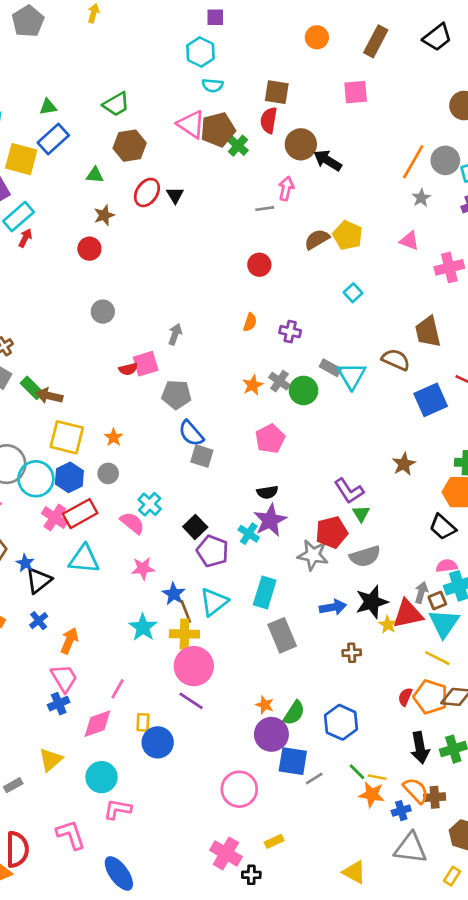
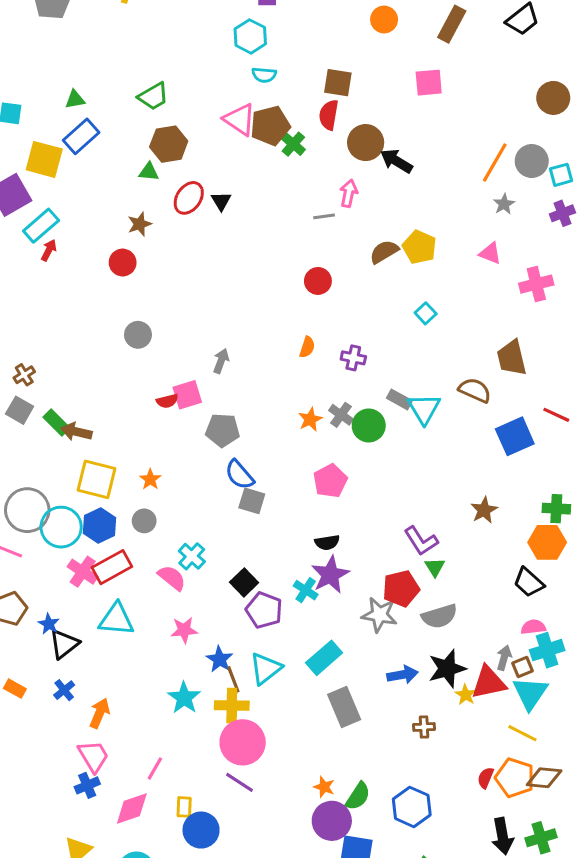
green triangle: (95, 175) -> (149, 172), moved
cyan rectangle: (265, 593) -> (324, 658), turned 32

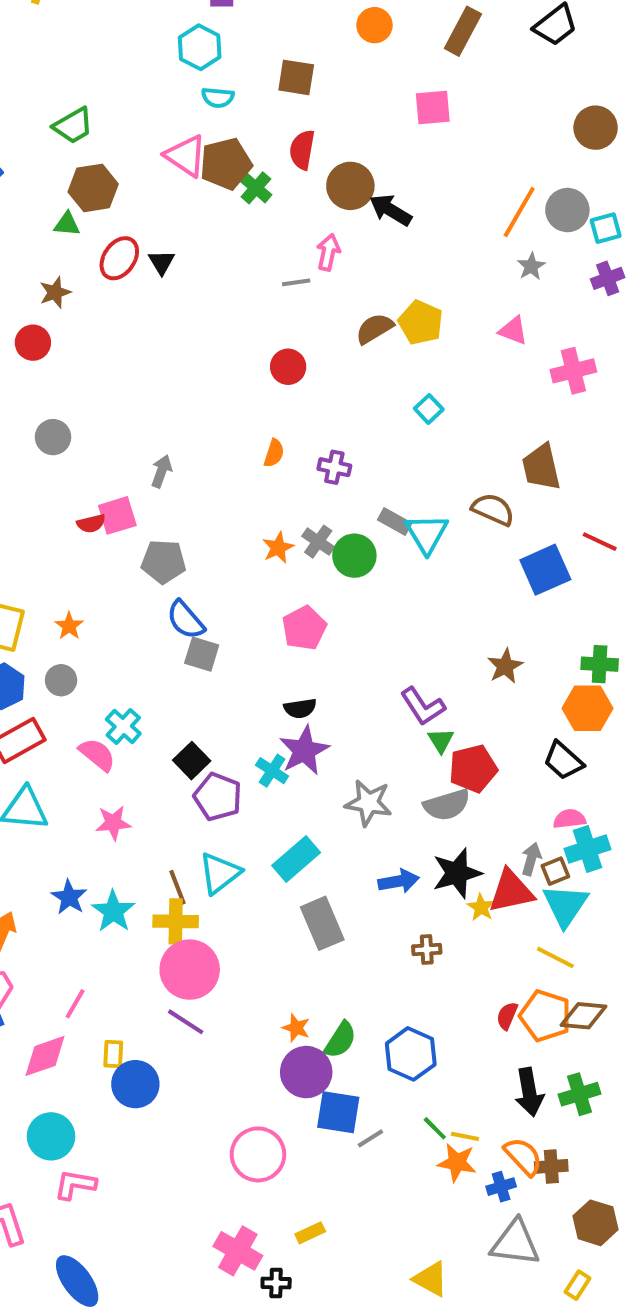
brown square: (338, 83) -> (296, 77), moved
red pentagon: (401, 589) -> (473, 769), moved
blue star: (219, 659) -> (69, 897), moved

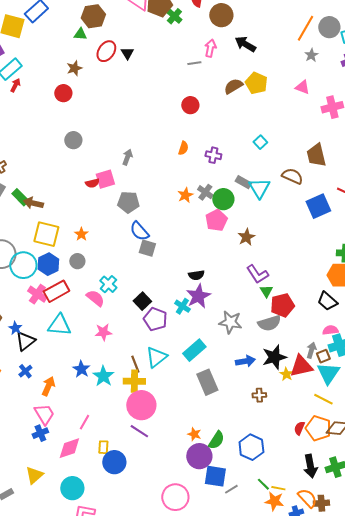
black arrow: (391, 210) -> (245, 44), moved
cyan square: (429, 409) -> (260, 142), moved
pink pentagon: (304, 628) -> (216, 220), moved
brown star: (505, 666) -> (246, 237), moved

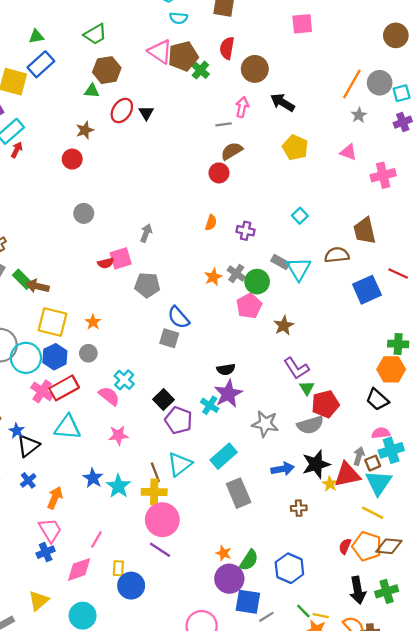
brown semicircle: (233, 86) -> (232, 151), moved
brown semicircle: (292, 176) -> (337, 255), turned -30
blue semicircle: (139, 231) -> (178, 317), moved

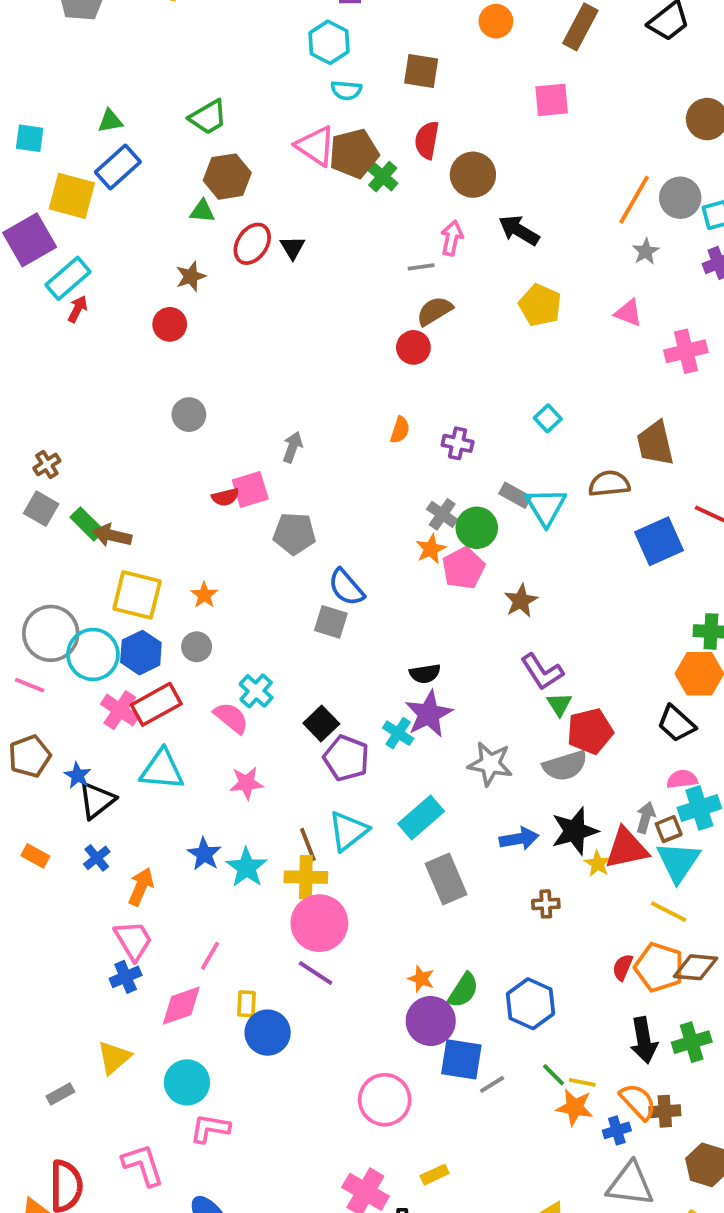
orange star: (213, 277) -> (431, 549), moved

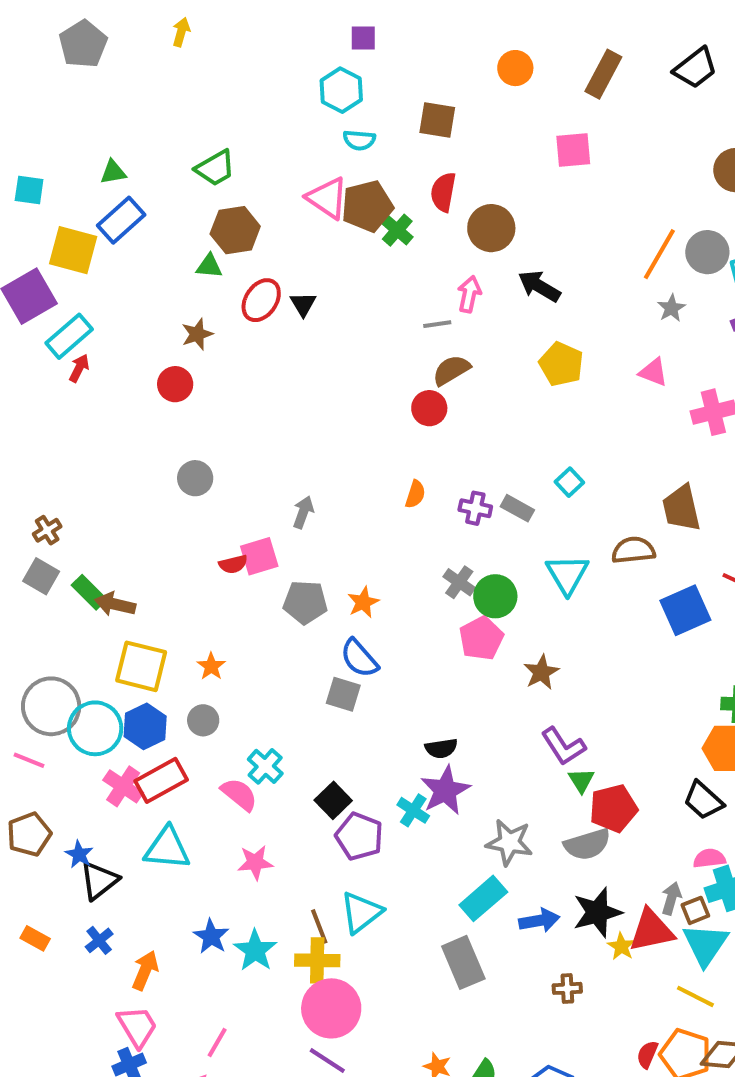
gray rectangle: (515, 495) -> (517, 508), moved
orange star: (431, 549) -> (363, 602), moved
cyan rectangle: (421, 818) -> (483, 898), moved

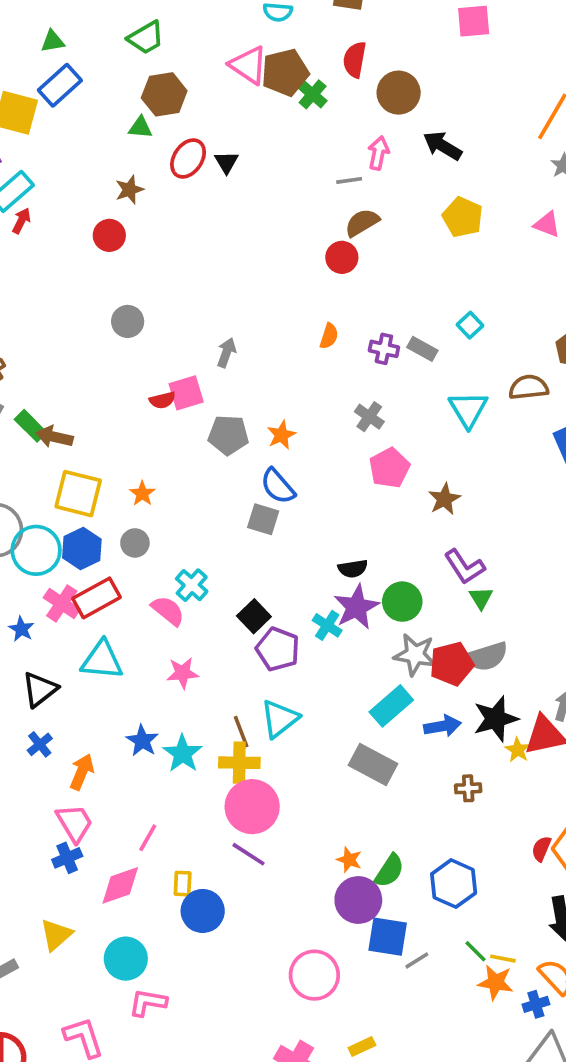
green circle: (495, 596) -> (402, 602), moved
red pentagon: (613, 808) -> (452, 664), moved
blue star: (79, 854) -> (21, 629), moved
gray rectangle: (463, 962) -> (373, 765), turned -39

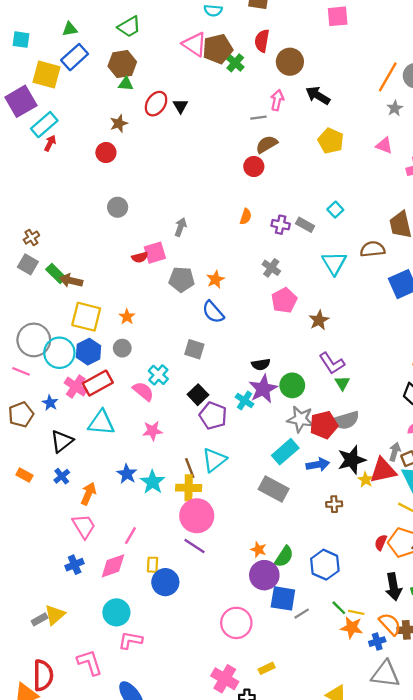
brown hexagon: (164, 94) -> (122, 64), moved
gray square: (263, 519) -> (194, 349), moved
blue cross: (67, 858) -> (75, 565), moved
yellow triangle: (56, 935) -> (55, 615), moved

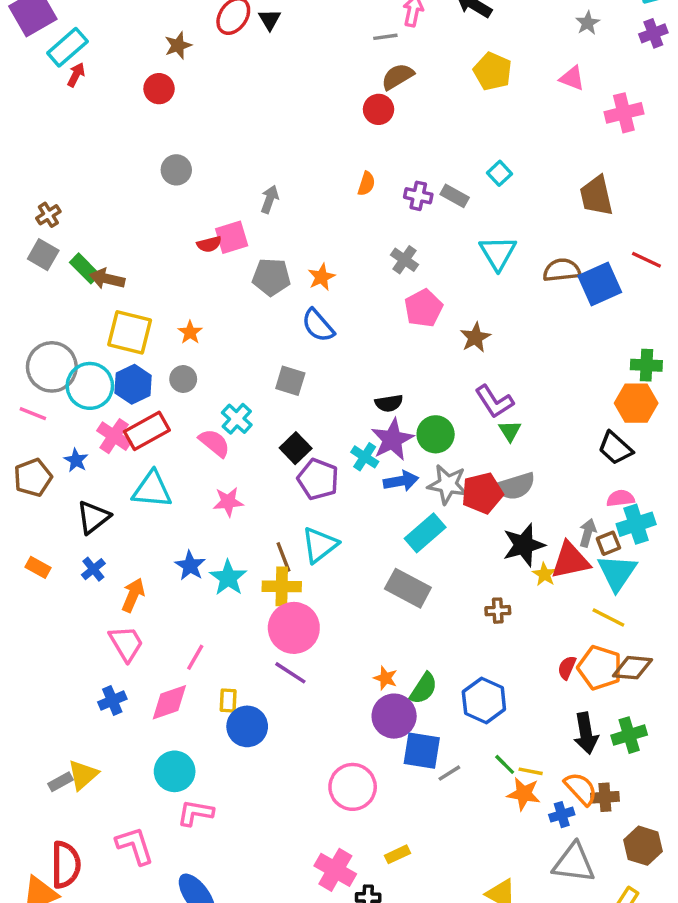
brown semicircle: (373, 249) -> (562, 270), moved
blue arrow: (318, 465) -> (401, 481), moved

